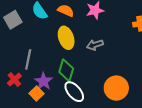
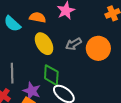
orange circle: (116, 88) -> (98, 48), moved

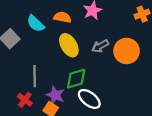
green diamond: (51, 75) -> (76, 79), turned 70

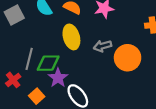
green diamond: (76, 79) -> (48, 63), moved
purple star: (55, 95) -> (58, 78), moved

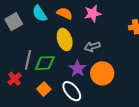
orange circle: (128, 58) -> (102, 73), moved
purple star: (58, 78) -> (77, 69), moved
orange square: (37, 96) -> (44, 89), moved

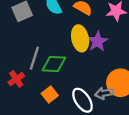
gray arrow: (92, 47) -> (104, 93), moved
purple star: (77, 69) -> (98, 41), moved

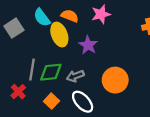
yellow ellipse: (80, 38) -> (59, 35), moved
gray arrow: (104, 93) -> (75, 76), moved

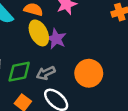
yellow ellipse: (59, 35) -> (39, 33), moved

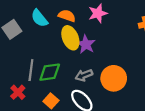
gray arrow: (46, 73) -> (84, 75), moved

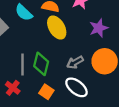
purple star: (86, 44) -> (99, 28), moved, turned 30
green diamond: (50, 72) -> (41, 64), turned -60

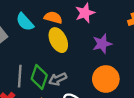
gray arrow: (75, 62) -> (58, 79), moved

